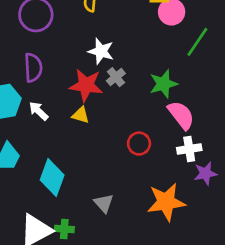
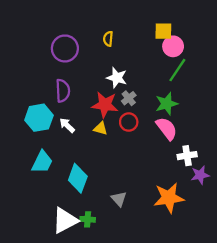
green line: (197, 42) -> (177, 70), moved
pink semicircle: (181, 115) -> (167, 129), moved
red circle: (139, 144) -> (129, 122), moved

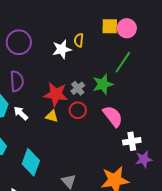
yellow semicircle: (108, 39) -> (79, 40), moved
pink circle: (173, 46) -> (127, 28), moved
white star: (117, 78) -> (62, 49), moved, turned -30
green star: (167, 104) -> (103, 84), moved

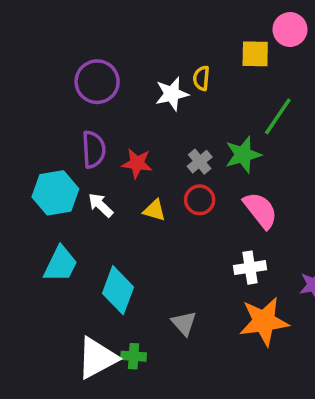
pink circle: (127, 28) -> (290, 30), moved
red star: (56, 94) -> (137, 163), moved, size x0.7
white cross: (132, 141) -> (250, 268), moved

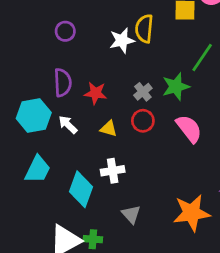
yellow semicircle: (201, 78) -> (144, 29), size x1.5
purple circle: (97, 82) -> (65, 31), size x0.6
white cross: (250, 268) -> (113, 171), moved

